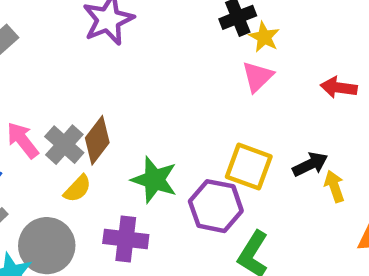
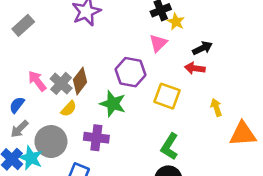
pink triangle: (258, 77) -> (158, 43), moved
red arrow: (339, 88) -> (195, 68), moved
black arrow: (310, 164) -> (202, 48), moved
purple hexagon: (216, 206) -> (130, 72), moved

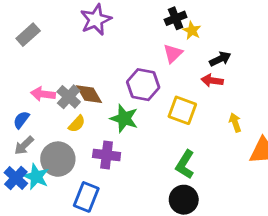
pink arrow: (37, 81) -> (43, 94), turned -45
brown diamond: (80, 81) -> (89, 94), turned -68

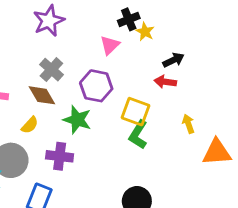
pink triangle: (173, 53) -> (110, 45), moved
gray cross: (69, 97) -> (51, 70), moved
green L-shape: (185, 164) -> (138, 135), moved

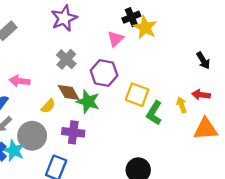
yellow star: (145, 32) -> (145, 27), size x1.5
black arrow: (173, 60) -> (203, 60), moved, turned 84
red arrow: (165, 82) -> (201, 95), moved
brown diamond: (42, 95) -> (69, 92), moved
green L-shape: (138, 135) -> (154, 113), moved

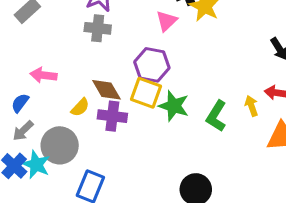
gray cross: (66, 59) -> (98, 28), moved, turned -36
yellow square: (137, 95) -> (146, 93), moved
green star: (88, 102) -> (174, 106), moved
purple cross: (73, 132) -> (112, 116), moved

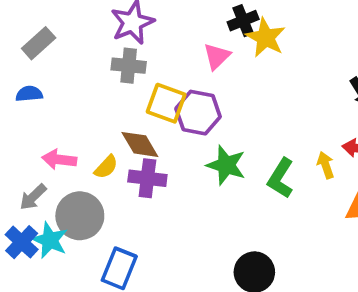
pink arrow: (43, 75) -> (59, 159), moved
yellow square: (146, 93) -> (166, 103), moved
blue semicircle: (20, 103) -> (29, 94), moved, turned 48

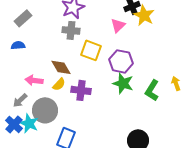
purple hexagon: (198, 113) -> (121, 61), moved
brown diamond: (140, 144) -> (61, 67), moved

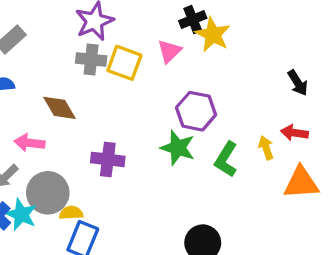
yellow square: (91, 50) -> (124, 63), moved
purple hexagon: (121, 61) -> (196, 111), moved
brown diamond: (61, 67) -> (59, 108), moved
yellow semicircle: (59, 84) -> (71, 213), moved, turned -136

